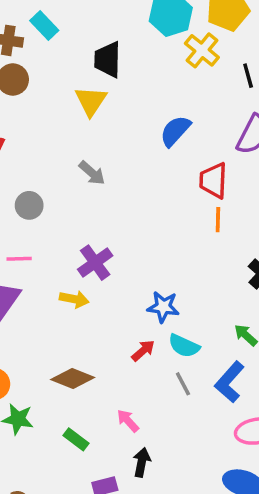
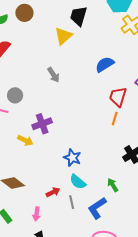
gray circle: (29, 205) -> (15, 95), moved
red arrow: (143, 351) -> (53, 192), moved
pink arrow: (128, 421) -> (37, 214), turned -144

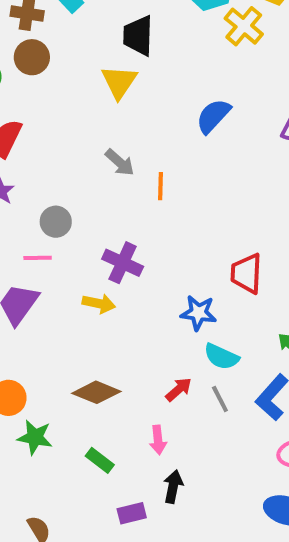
red trapezoid: (118, 97) -> (247, 273), moved
orange line: (115, 119) -> (161, 186), moved
purple cross: (42, 124) -> (123, 263), turned -30

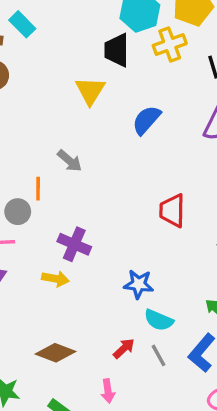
yellow cross: (244, 26) -> (170, 45), turned 32
black trapezoid: (138, 36) -> (117, 50), moved
yellow triangle: (119, 82) -> (90, 91), moved
orange line: (161, 186) -> (38, 189), moved
red trapezoid: (247, 273) -> (172, 211), moved

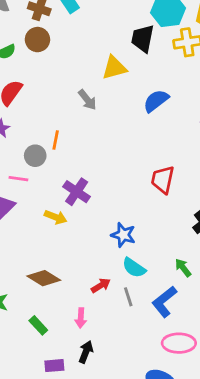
yellow triangle: (90, 91) -> (114, 68), turned 32
gray arrow: (70, 161) -> (87, 100), moved

